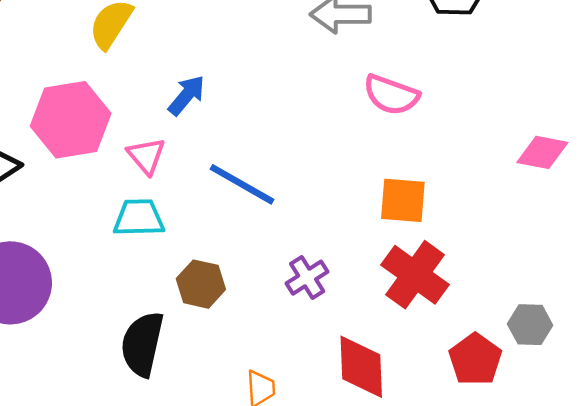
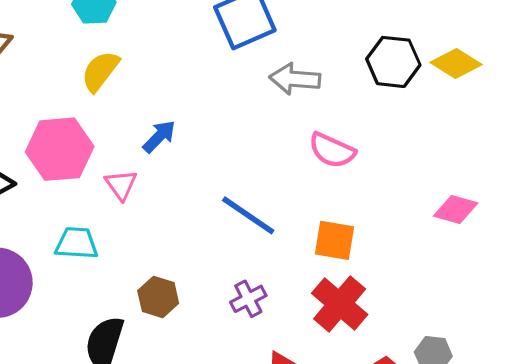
blue line: (242, 184) -> (248, 215), moved
cyan trapezoid: (139, 218) -> (77, 243), moved

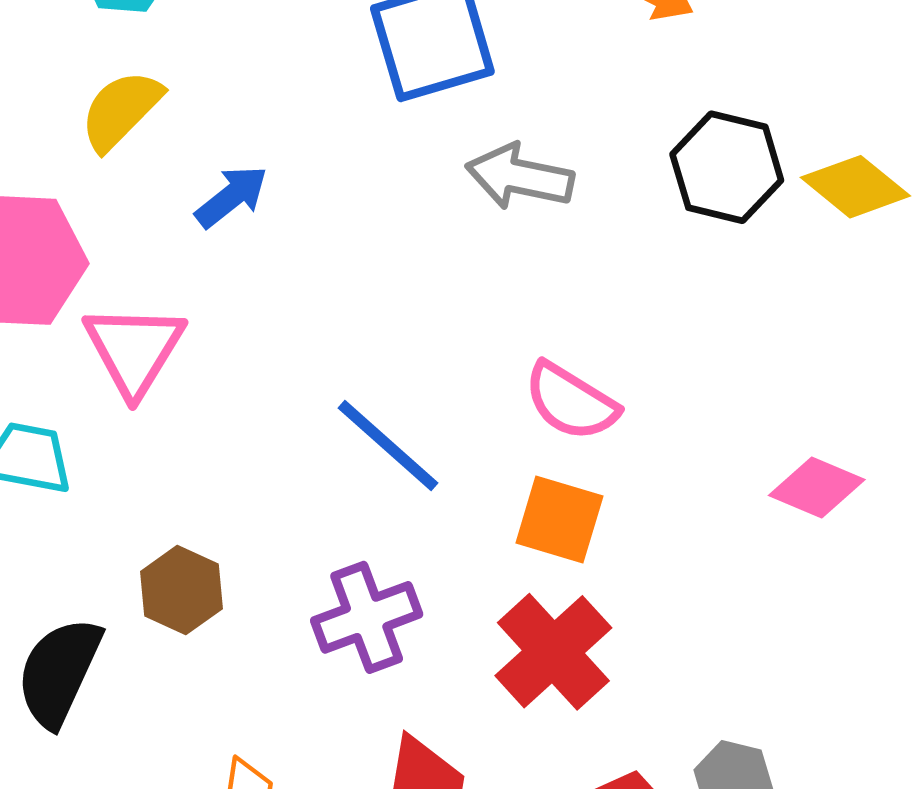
blue arrow: (159, 137) -> (232, 197), moved
pink semicircle: (332, 150) -> (571, 402), moved
pink triangle: (121, 185) -> (134, 350), size x1.5
purple cross: (248, 299) -> (367, 617), size x1.4

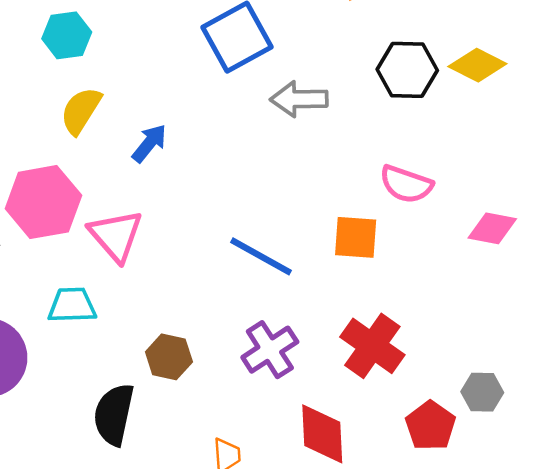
pink semicircle: (571, 402) -> (406, 184), moved
orange square: (559, 520) -> (356, 237), moved

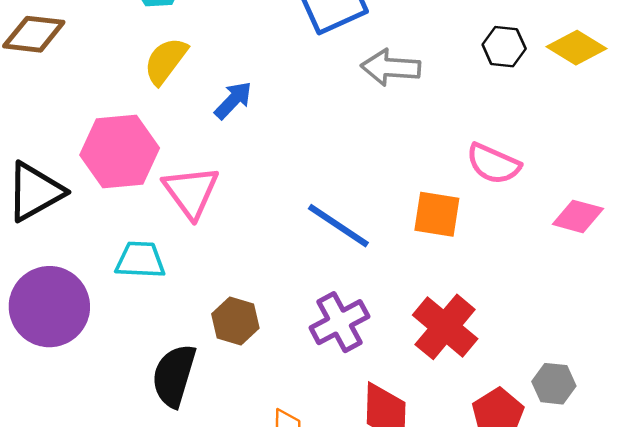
black hexagon: (407, 70) -> (504, 47), size x0.7

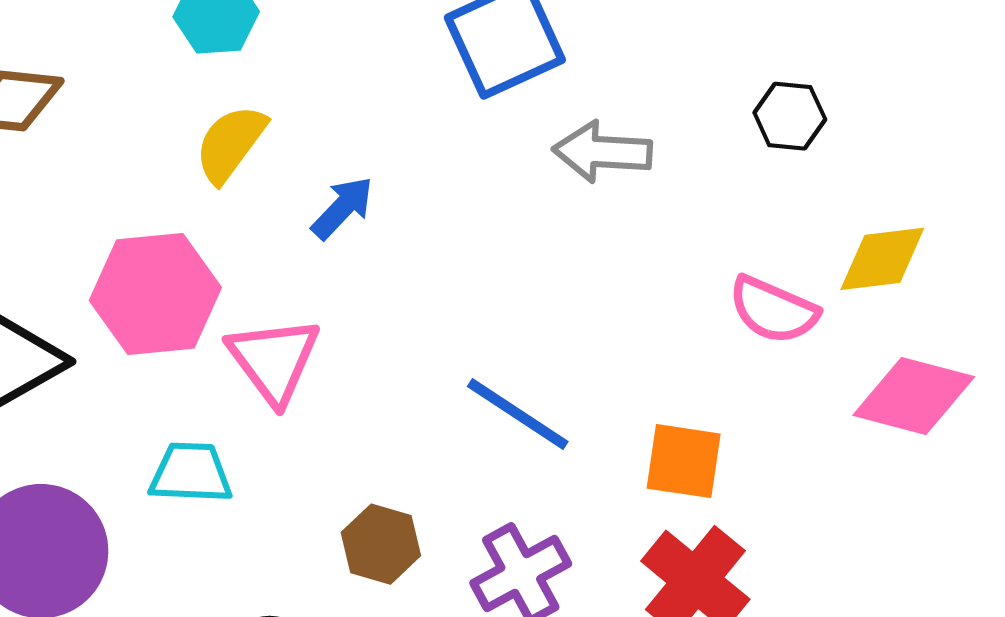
yellow diamond: (577, 48) -> (882, 259), moved, turned -38
orange square: (437, 214) -> (684, 461), moved
pink diamond: (578, 216) -> (914, 396), size x1.4
brown hexagon: (235, 321) -> (381, 544), moved

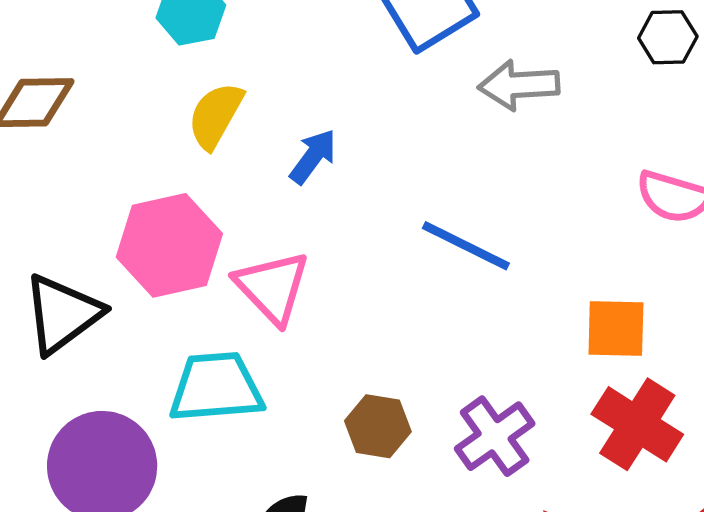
blue line: (518, 414) -> (466, 246), moved
cyan trapezoid: (191, 473) -> (216, 387), size x1.4

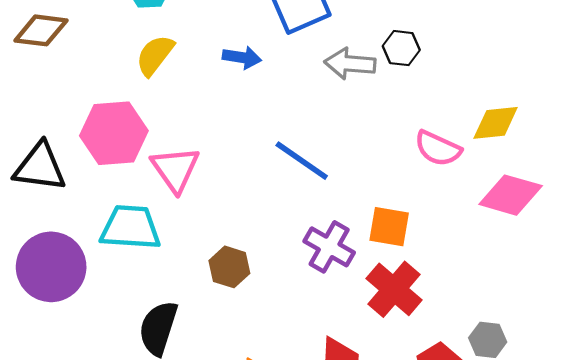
black hexagon: (668, 37) -> (401, 48), moved
blue arrow: (313, 157) -> (242, 57), moved, turned 54
black triangle: (62, 314) -> (40, 167), turned 36
purple cross: (495, 436) -> (329, 247), moved, turned -33

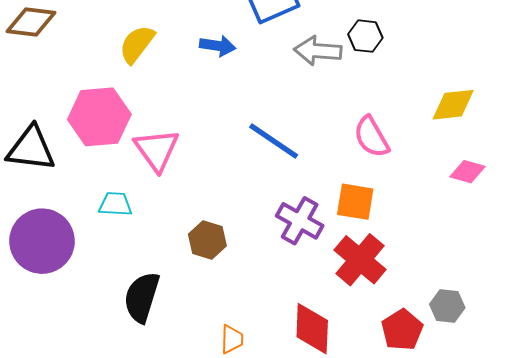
pink semicircle: (438, 148) -> (372, 137), moved, turned 36
pink diamond: (511, 195) -> (468, 172), size x0.6
cyan trapezoid: (130, 228) -> (115, 204), size x0.6

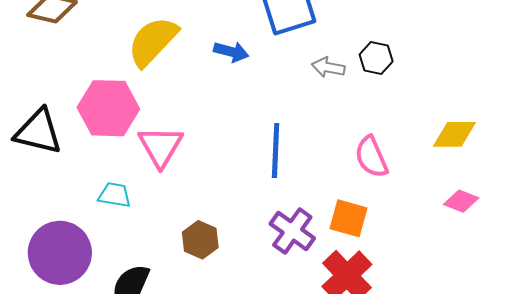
yellow semicircle: (137, 44) -> (153, 41), size x1.4
gray arrow: (318, 51) -> (328, 67), size x0.7
blue line: (274, 141) -> (276, 150), turned 52
purple circle: (42, 241) -> (60, 253), moved

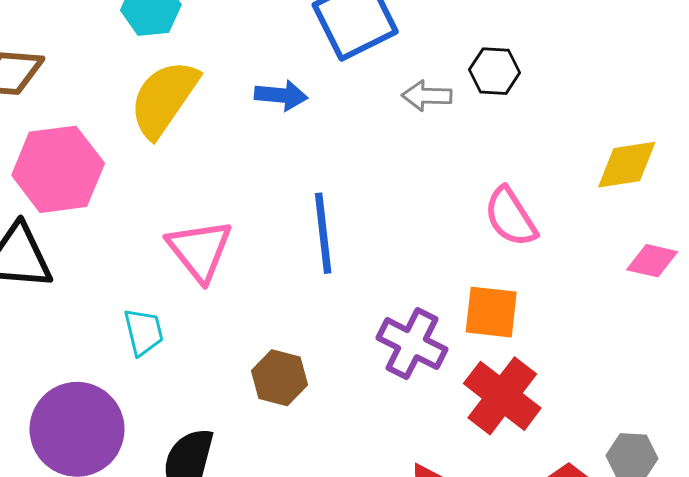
pink hexagon: (108, 108) -> (58, 169), moved
blue line: (276, 150) -> (323, 233), moved
cyan trapezoid: (115, 195) -> (144, 332), turned 76

